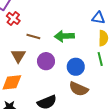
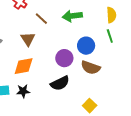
brown line: (33, 36) -> (41, 19), turned 32
purple circle: (46, 61) -> (64, 58), moved

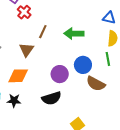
brown line: (41, 19) -> (43, 32), turned 64
brown semicircle: (91, 67) -> (96, 84), moved

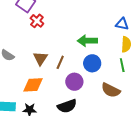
brown line: (43, 32) -> (60, 62), moved
blue circle: (83, 65) -> (92, 63), moved

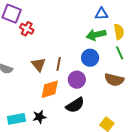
blue triangle: (122, 24) -> (101, 14), moved
green arrow: (87, 41) -> (96, 35), moved
orange diamond: (33, 85) -> (50, 89), moved

